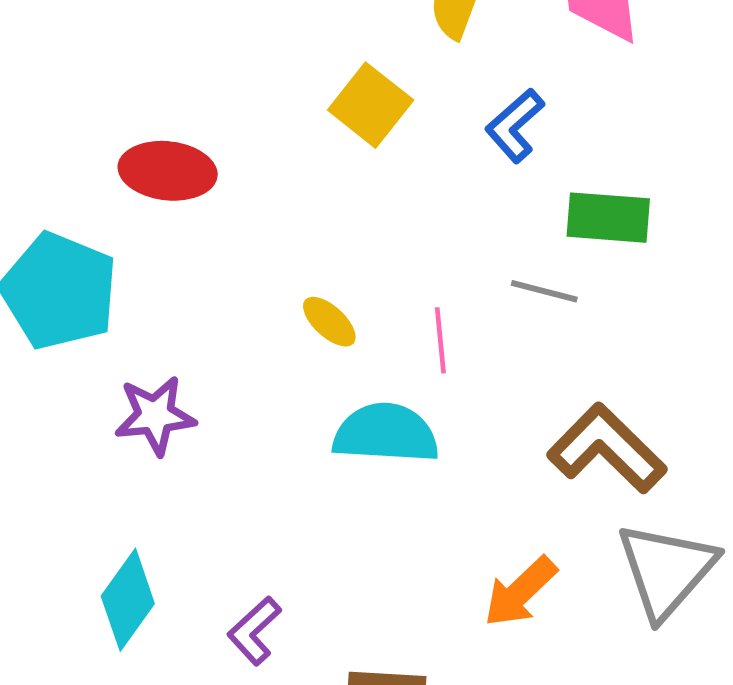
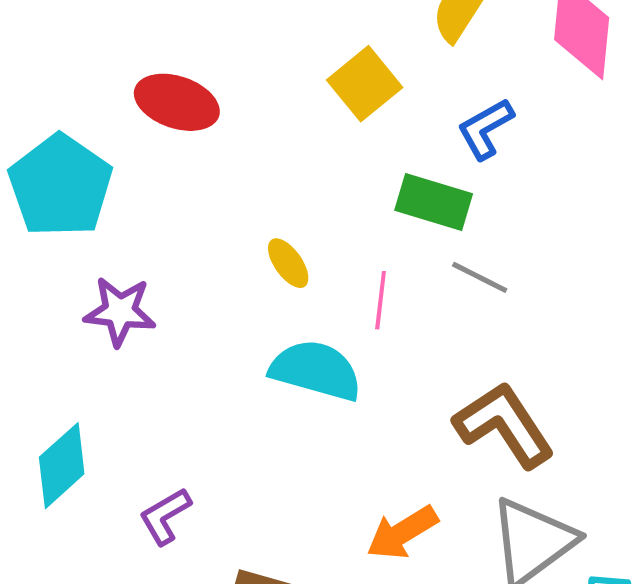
green rectangle: (608, 218) -> (434, 202), moved

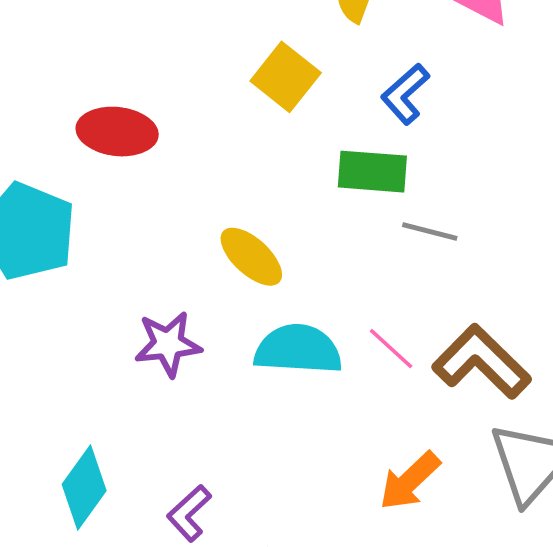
yellow ellipse: (288, 263) -> (251, 257), size x1.4
pink line: (381, 300) -> (391, 349), moved, turned -42
purple star: (120, 311) -> (168, 344), moved

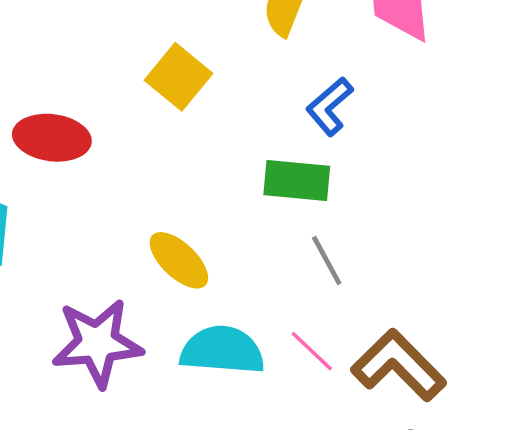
yellow square: (286, 77) -> (179, 77), moved
gray line: (430, 231) -> (327, 261), moved, turned 46
purple star: (168, 344) -> (97, 343), size x1.4

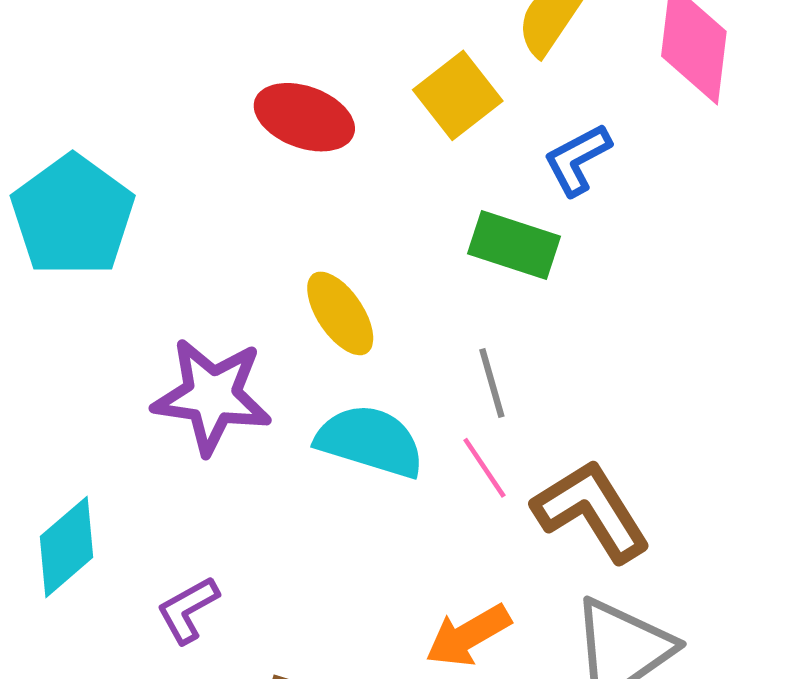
yellow square: (179, 77) -> (458, 95), moved
red ellipse: (52, 138) -> (304, 117), moved
gray line: (327, 261) -> (492, 383), moved

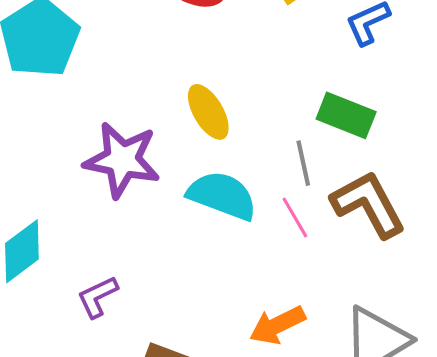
green rectangle: (514, 245) -> (346, 115), moved
brown L-shape: (591, 511) -> (368, 204), moved

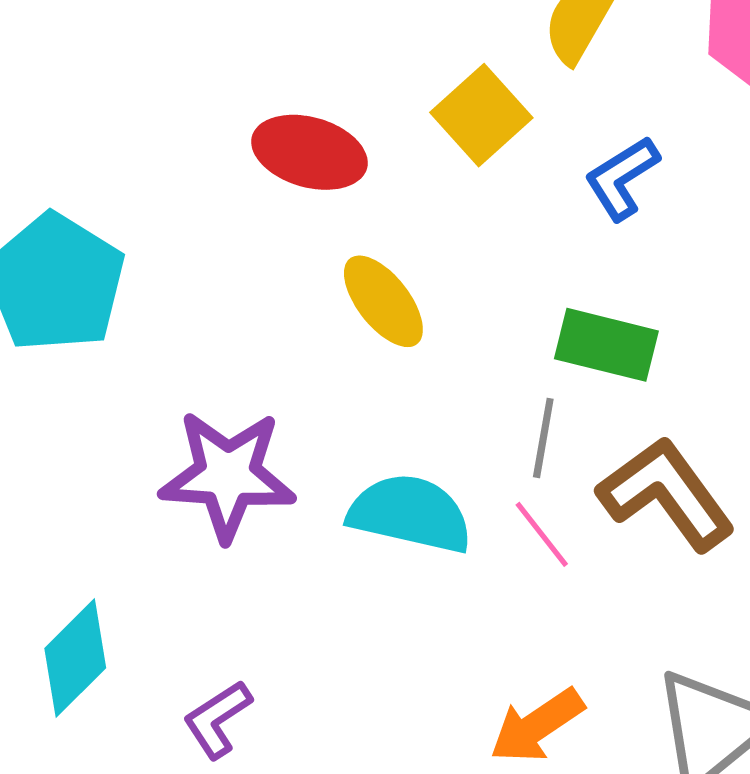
yellow ellipse: (208, 112) -> (383, 301), moved
gray line: (303, 163) -> (543, 438), turned 30

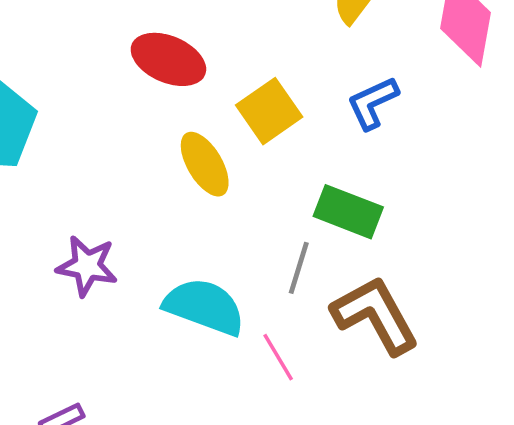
yellow square: (481, 115) -> (269, 111), moved
purple star: (228, 475) -> (87, 266), size x0.7
pink line: (542, 534) -> (278, 357), moved

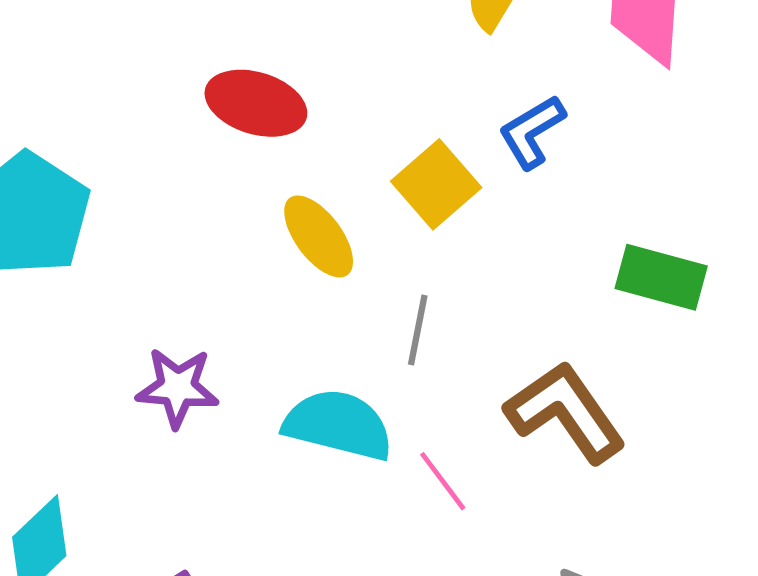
yellow square: (269, 111) -> (436, 184), moved
green rectangle: (348, 212) -> (661, 277), moved
gray line: (299, 268) -> (418, 330), moved

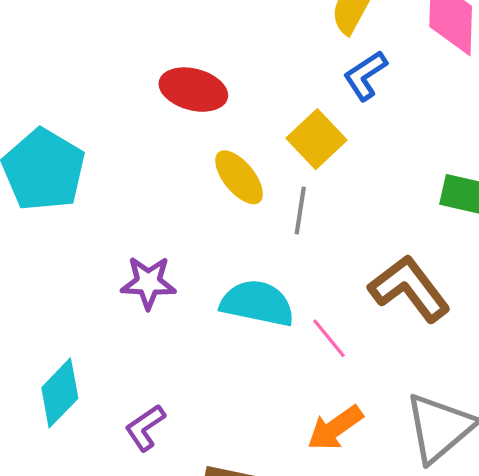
blue L-shape: (532, 132) -> (365, 75), moved
gray line: (418, 330) -> (300, 210), moved

